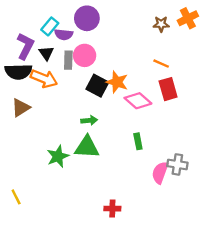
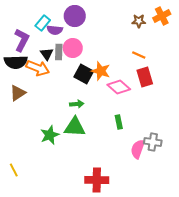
black triangle: (46, 53) -> (47, 54), moved
red cross: (112, 209) -> (97, 180), size x1.6

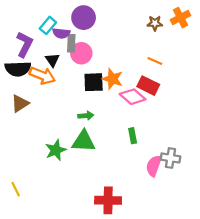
gray rectangle: (59, 52) -> (71, 43), moved
black square: (84, 74) -> (94, 82), turned -30
red rectangle: (145, 77) -> (148, 86), moved, turned -48

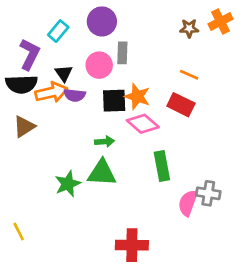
purple semicircle: (61, 33) -> (75, 95), moved
gray rectangle: (71, 43) -> (122, 53), moved
orange arrow: (42, 76) -> (51, 92), turned -35
pink diamond: (133, 97) -> (143, 124), moved
green rectangle: (133, 136) -> (162, 166), size x1.5

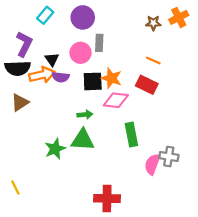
cyan rectangle: (58, 31) -> (45, 15), moved
pink diamond: (143, 124) -> (116, 100), turned -35

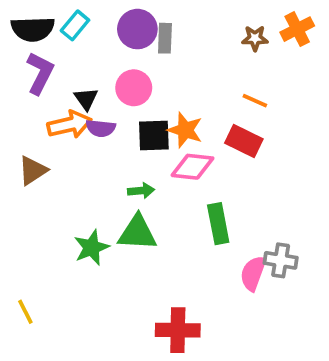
gray rectangle: (99, 43) -> (165, 38), moved
black semicircle: (18, 68) -> (33, 29), moved

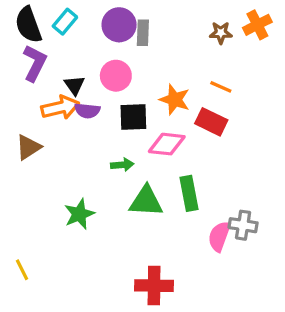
black semicircle: (33, 29) -> (28, 25), turned 72
orange star: (185, 130) -> (175, 100), moved
green triangle: (137, 233) -> (146, 201), moved

